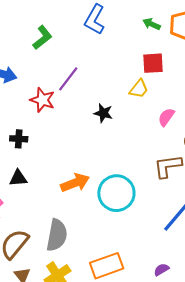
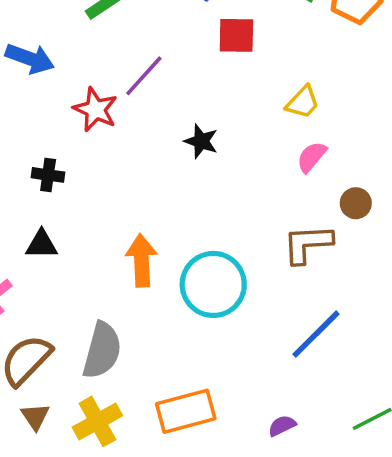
red square: (153, 63) -> (236, 35), moved
yellow trapezoid: (139, 89) -> (303, 102), moved
orange arrow: (75, 183) -> (141, 260), turned -76

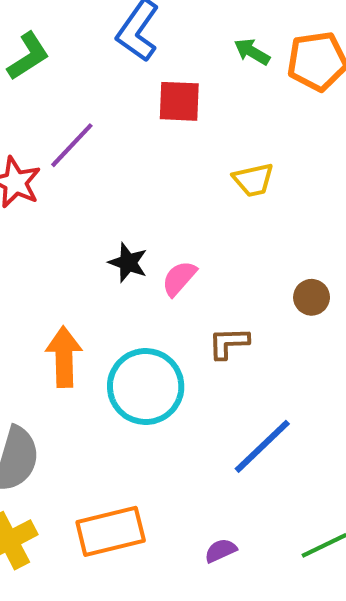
yellow trapezoid: (303, 102) -> (253, 180), turned 33
black star: (201, 141) -> (128, 263), moved
pink semicircle: (312, 157) -> (179, 278), moved
brown L-shape: (308, 244) -> (229, 343), moved, size x0.7

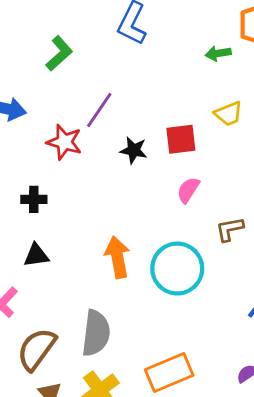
green arrow: (252, 52) -> (218, 53), moved, turned -30
red square: (179, 101) -> (181, 139), moved
black star: (128, 263) -> (134, 150), moved

